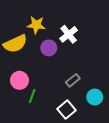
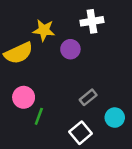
white cross: (69, 34) -> (92, 21), moved, turned 30
purple circle: (49, 48) -> (70, 49), moved

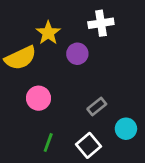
yellow star: (44, 30) -> (48, 33), turned 30
pink circle: (24, 97) -> (38, 98), moved
green line: (39, 116) -> (48, 143), moved

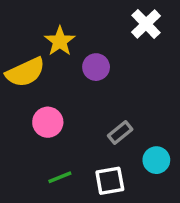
white cross: (101, 23) -> (146, 24), moved, turned -35
green line: (48, 143) -> (60, 177), turned 48
white square: (88, 145) -> (110, 181), turned 30

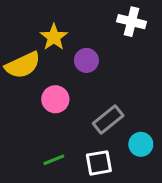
white cross: (146, 24) -> (131, 22), turned -32
pink circle: (48, 122) -> (55, 99), moved
gray rectangle: (120, 133) -> (108, 119), size x1.4

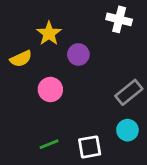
yellow semicircle: (23, 65) -> (21, 59), size x0.7
gray rectangle: (108, 119) -> (129, 92), moved

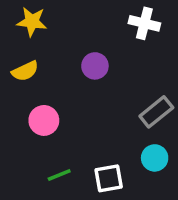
yellow star: (49, 33) -> (32, 22), moved, turned -30
pink circle: (50, 90) -> (44, 120), moved

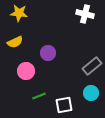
purple circle: (95, 66) -> (48, 53), moved
green line: (59, 175) -> (39, 96), moved

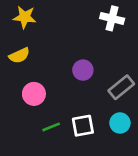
purple circle: (48, 53) -> (83, 70), moved
white square: (64, 105) -> (83, 126), moved

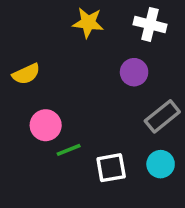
yellow star: (25, 17) -> (88, 23), moved
purple circle: (83, 70) -> (134, 72), moved
green line: (51, 127) -> (69, 150), moved

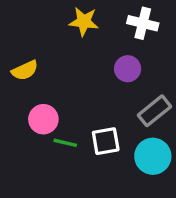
green line: (69, 150) -> (65, 143), turned 35
cyan circle: (161, 164) -> (153, 156), size x1.4
white square: (111, 168) -> (106, 141), moved

